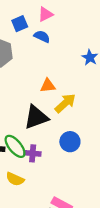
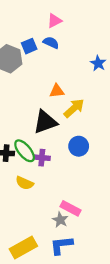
blue square: (20, 24) -> (29, 46), moved

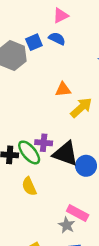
black triangle: (45, 122) -> (65, 154), moved, turned 40
blue circle: (79, 146) -> (86, 166), moved
purple cross: (42, 158) -> (44, 143), moved
yellow semicircle: (25, 183) -> (29, 186), turned 42

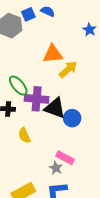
orange triangle: (63, 89) -> (53, 54), size x1.5
purple cross: (44, 143) -> (37, 99), size x1.6
green ellipse: (29, 152) -> (18, 86), moved

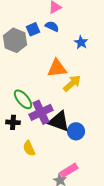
blue star: (89, 30) -> (81, 42), moved
purple cross: (37, 99) -> (41, 112), turned -30
pink rectangle: (65, 158) -> (69, 170), turned -60

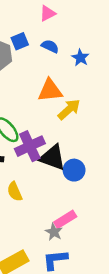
blue semicircle: (52, 26) -> (50, 46), moved

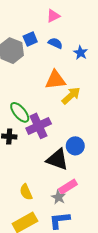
black triangle: (53, 157) -> (57, 160), moved
yellow semicircle: (15, 192) -> (26, 192), moved

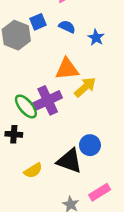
purple cross: (39, 126) -> (48, 100), moved
pink rectangle: (68, 187) -> (100, 192), moved
yellow semicircle: (26, 192) -> (33, 171), moved, turned -98

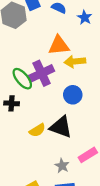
yellow arrow: (85, 87) -> (75, 61), turned -144
blue circle: (90, 145) -> (73, 95), moved
yellow semicircle: (33, 171) -> (37, 130), moved

